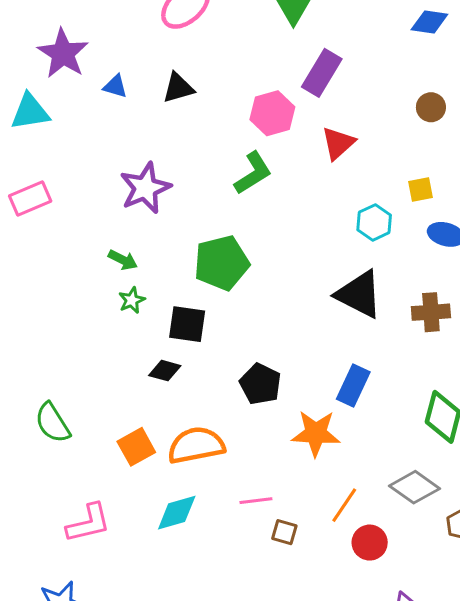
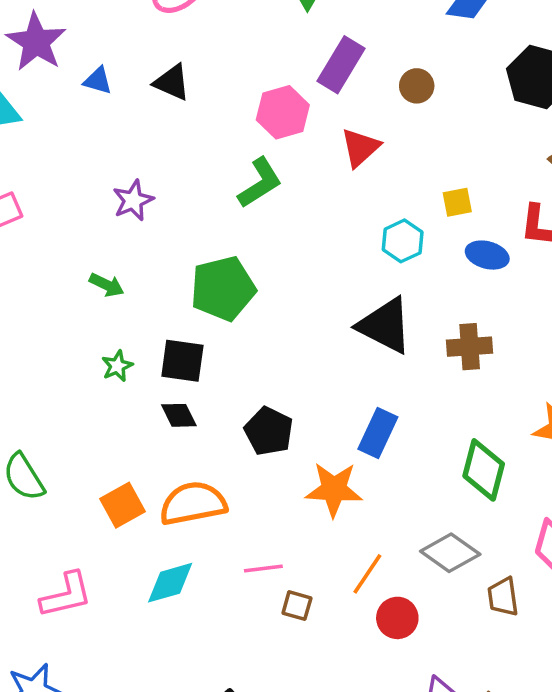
black triangle: (178, 88) -> (172, 82), turned 40
brown circle: (431, 107) -> (417, 86), moved
purple star: (145, 188) -> (133, 200), size x0.7
green star: (132, 300) -> (117, 366), moved
black diamond: (165, 371) -> (179, 415), moved, turned 48

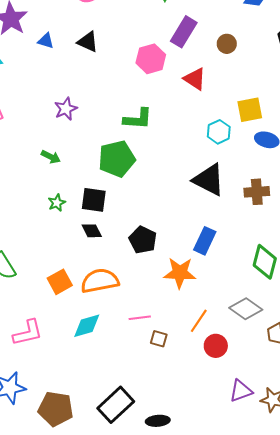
red triangle: (360, 148) -> (195, 79), turned -45
green L-shape: (260, 183) -> (138, 119), moved, turned 36
yellow square: (457, 202) -> (250, 110), size x1.5

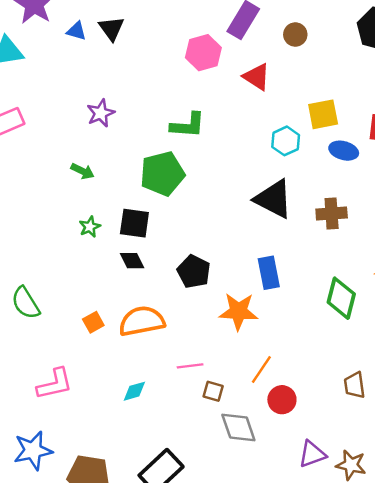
black triangle: (88, 42) -> (111, 28), moved, turned 30
blue rectangle: (205, 241) -> (269, 273), turned -36
orange square: (60, 282) -> (93, 322), size x0.7
gray diamond: (246, 309) -> (238, 428), moved, turned 36
cyan diamond: (87, 326) -> (134, 391), moved, size x0.7

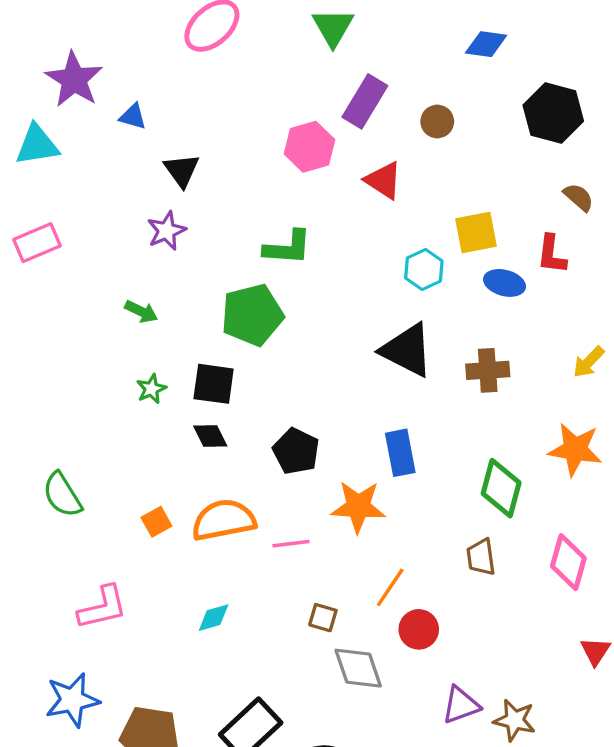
black triangle: (111, 28) -> (182, 170), moved
pink line: (190, 366) -> (291, 544), moved
brown trapezoid: (355, 385) -> (481, 557), moved

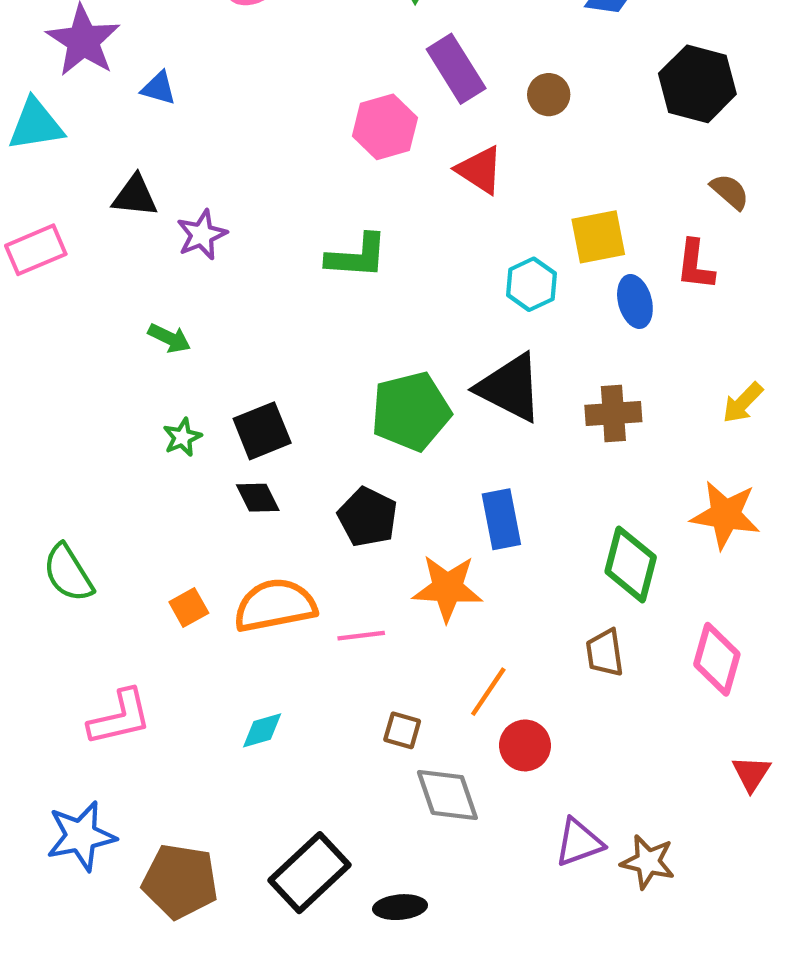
purple rectangle: (365, 101) -> (456, 69), turned -63
black triangle: (182, 170) -> (135, 196), moved, turned -48
blue ellipse: (505, 283) -> (635, 301), turned 60
green pentagon: (252, 315) -> (411, 411), moved
black square: (214, 384) -> (262, 431), turned -30

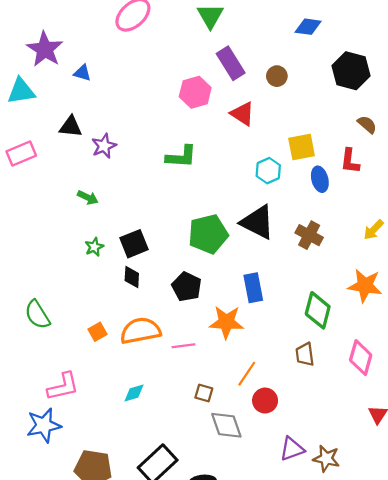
brown cross: (613, 414) -> (309, 235), turned 32
black diamond: (258, 498) -> (132, 277), turned 30
blue star: (81, 836) -> (44, 425), moved

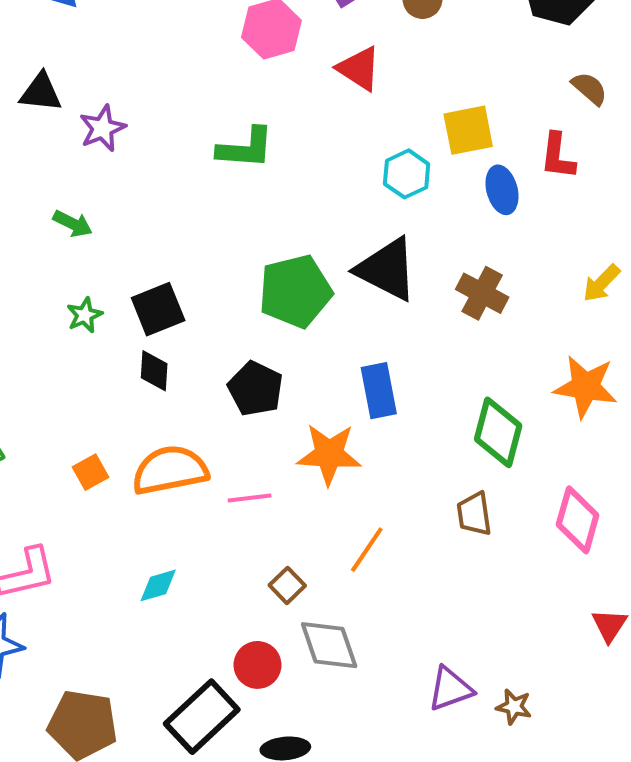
brown square: (204, 393) -> (287, 585), turned 30
red circle: (265, 401) -> (257, 665), moved
brown star: (326, 459) -> (514, 707), size x0.7

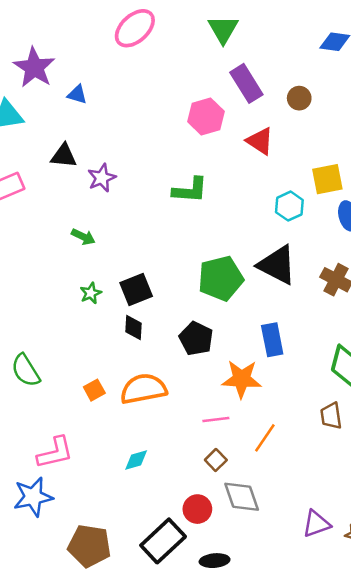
pink line: (250, 498) -> (216, 420), moved

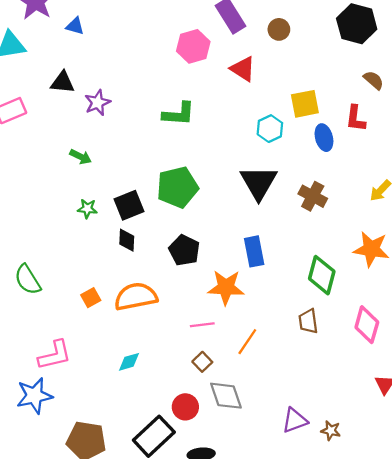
black triangle: (277, 265) -> (259, 183), turned 33
green pentagon: (221, 278) -> (177, 187), moved
green star: (91, 293) -> (87, 209), turned 30

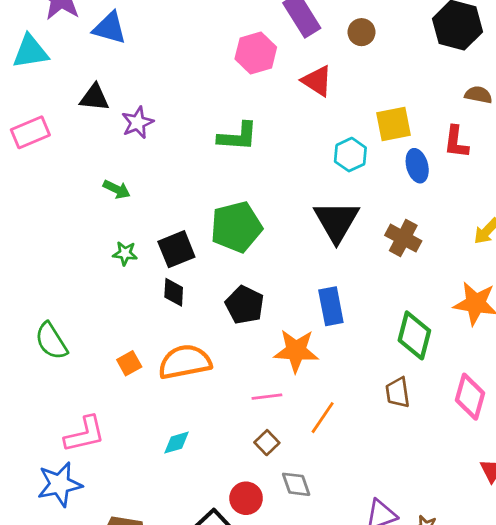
blue triangle: (75, 26) -> (110, 28), size x1.5
brown semicircle: (374, 80) -> (478, 95), turned -30
gray diamond: (226, 396) -> (296, 484), size x0.7

